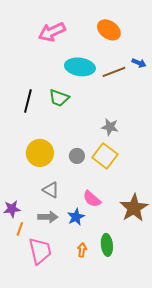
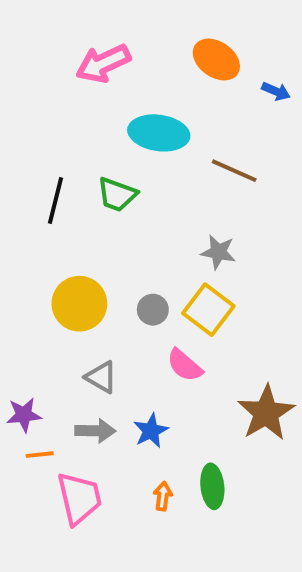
blue arrow: (139, 63) -> (276, 91), moved
brown line: (114, 72) -> (234, 171), moved, turned 45
pink semicircle: (92, 199) -> (185, 365), moved
orange line: (20, 229) -> (40, 455), turned 64

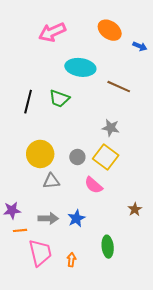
gray triangle: (101, 377) -> (51, 181), moved, turned -36
brown star: (266, 413) -> (135, 209), size x0.5
orange arrow: (163, 496) -> (71, 260), moved

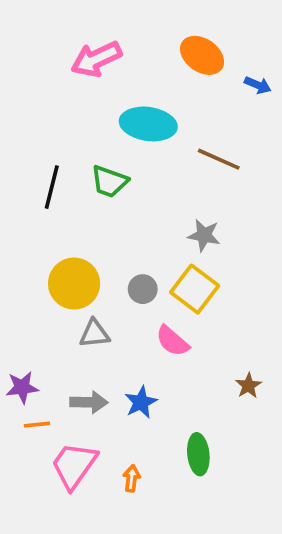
pink trapezoid: (40, 253) -> (74, 465), turned -132

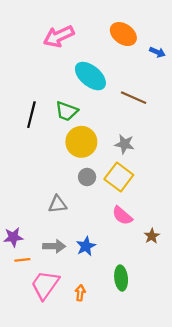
cyan ellipse: (148, 124) -> (90, 76), turned 32
yellow circle: (74, 284) -> (81, 142), moved
pink semicircle: (172, 341) -> (122, 216), moved

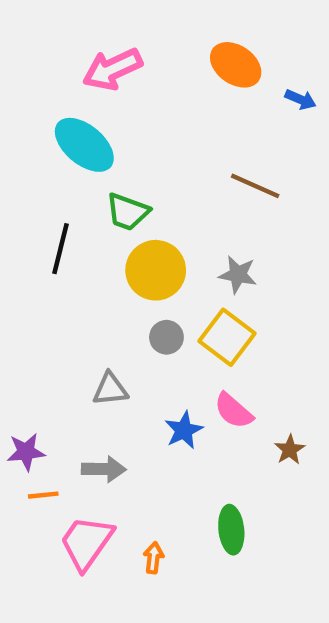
cyan ellipse: (90, 76) -> (84, 145), moved
black line: (31, 115) -> (61, 249), moved
blue star: (86, 246) -> (184, 430), moved

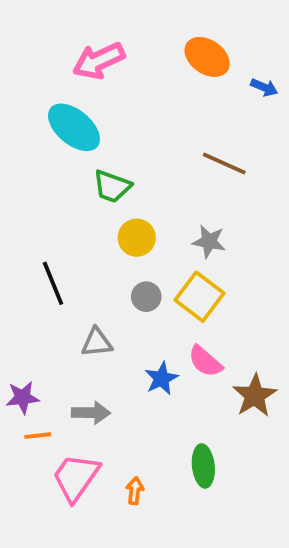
black line: (61, 249) -> (53, 283), moved, turned -36
yellow circle: (156, 270) -> (137, 238), size x0.7
brown star: (290, 450) -> (255, 396), size x1.6

